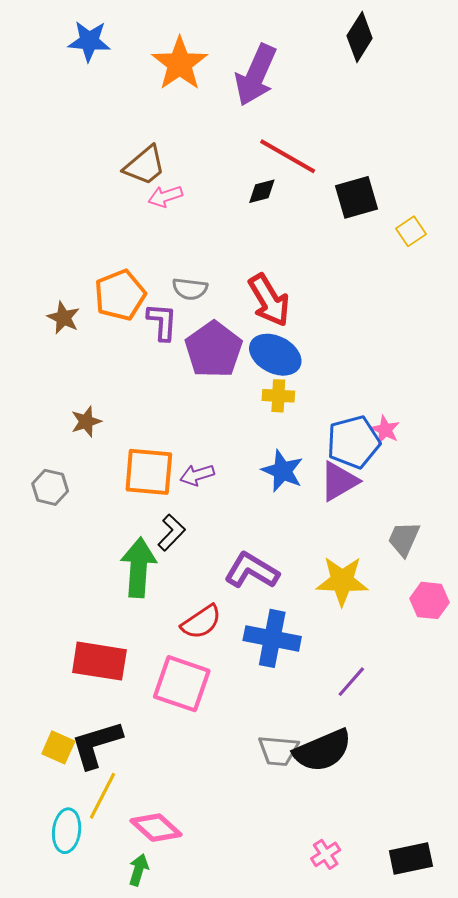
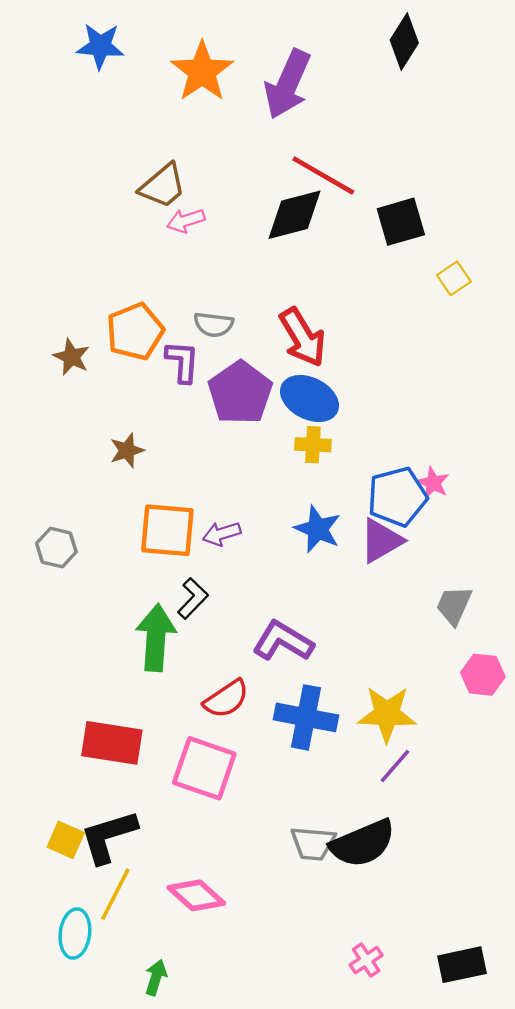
black diamond: (262, 191) -> (294, 215), size x1.8
yellow square: (411, 231) -> (454, 278), moved
brown star: (86, 422) -> (127, 451), moved
yellow star: (342, 581) -> (387, 714), moved
pink diamond: (156, 828) -> (196, 895), moved

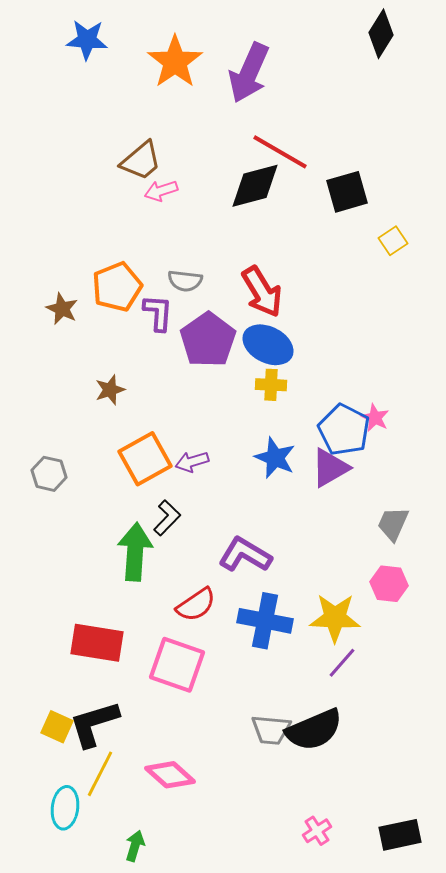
black diamond: (404, 41) -> (381, 34), moved
blue pentagon: (397, 497) -> (344, 430), turned -30
orange square: (167, 530) -> (145, 459), turned -34
pink hexagon: (483, 675) -> (389, 584), moved

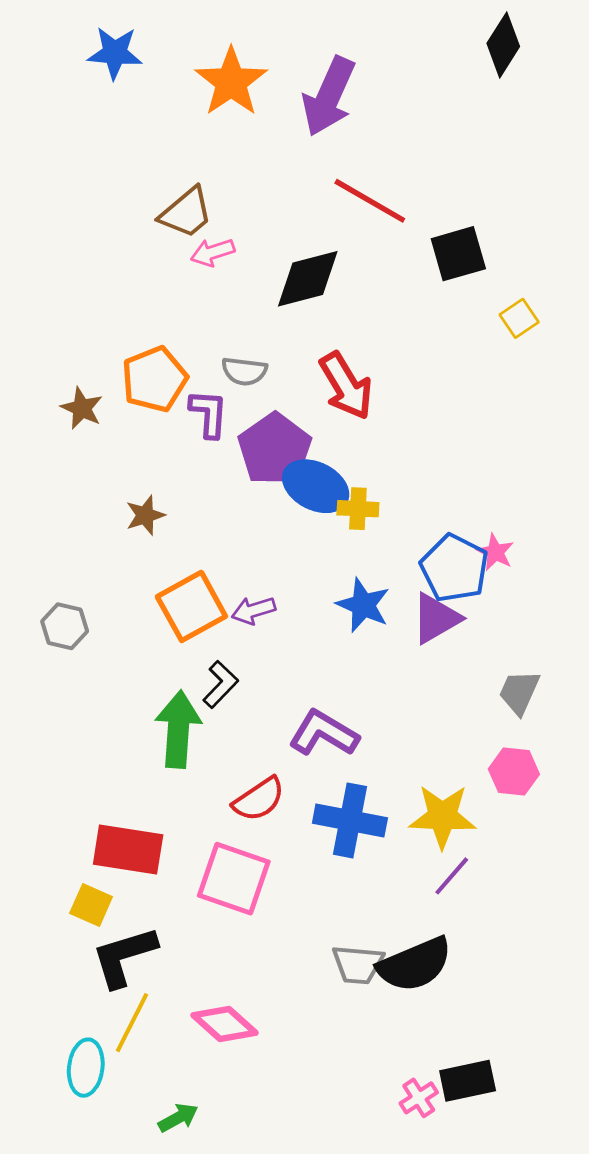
black diamond: (255, 186) -> (308, 279), moved
blue ellipse: (268, 345) -> (316, 486), moved
yellow square: (57, 727) -> (91, 905), moved
black rectangle: (400, 835) -> (468, 1081), moved
green arrow: (135, 846) -> (178, 1118), turned 44

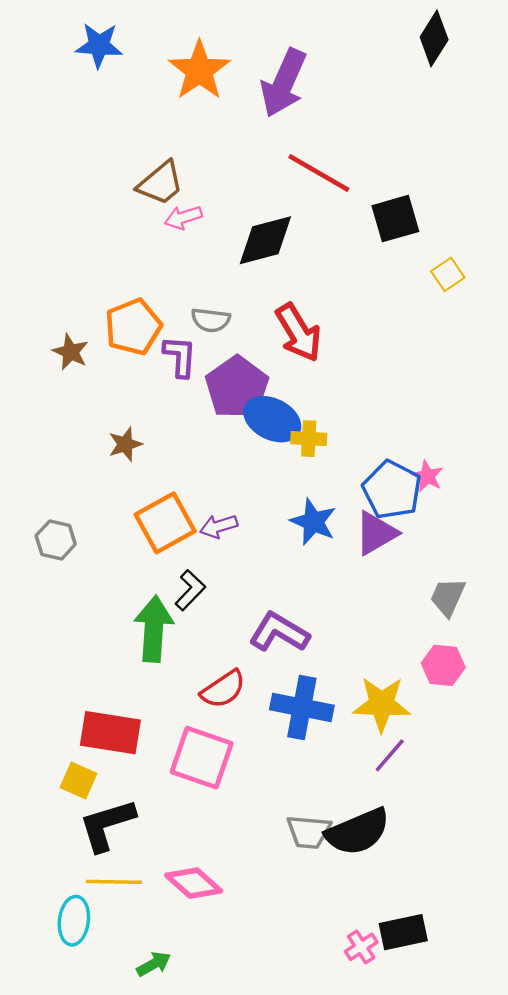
yellow line: (132, 1023) -> (114, 882), turned 64

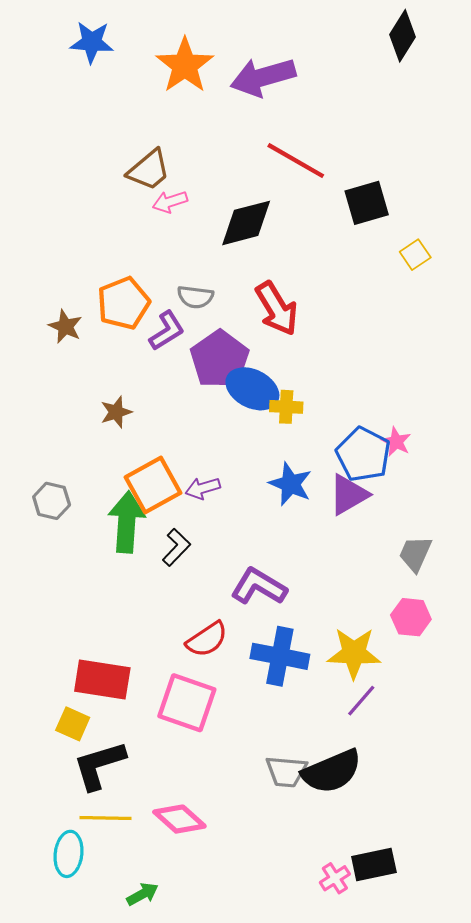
purple arrow: (284, 83) -> (263, 77), turned 50
purple L-shape: (180, 356) -> (167, 331), turned 54
green arrow: (154, 629) -> (127, 522), moved

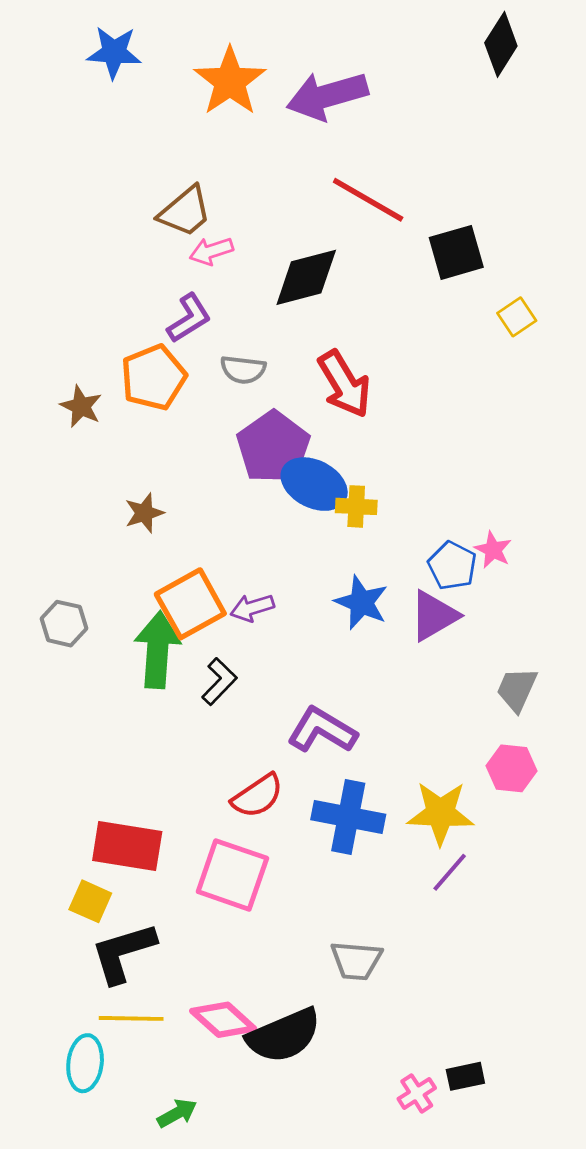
purple L-shape: (167, 331) -> (189, 318), moved
blue pentagon: (363, 454) -> (452, 566), size x0.7
black semicircle: (332, 771) -> (284, 1036), moved
black rectangle: (374, 865) -> (465, 1076), size x0.7

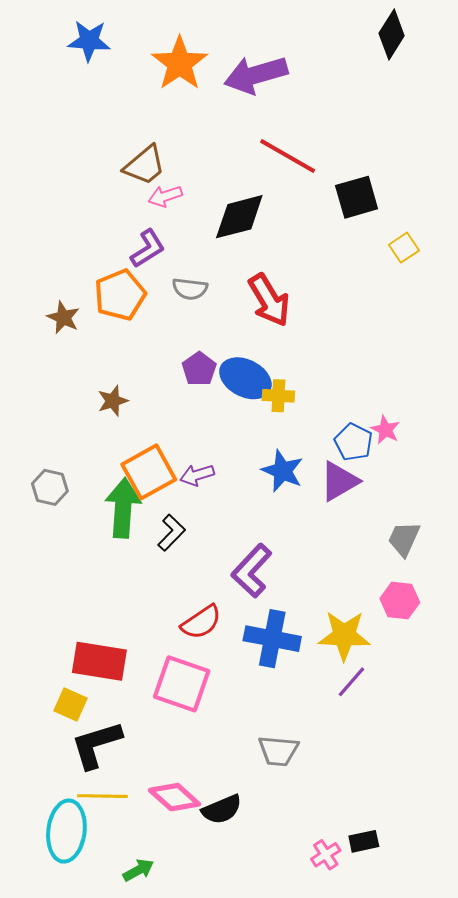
purple pentagon: (273, 447) -> (199, 369), moved, size x0.6
purple L-shape: (322, 730) -> (252, 571), turned -78
black semicircle: (284, 1036) -> (222, 809), size x0.7
cyan ellipse: (85, 1063) -> (66, 831), size x1.4

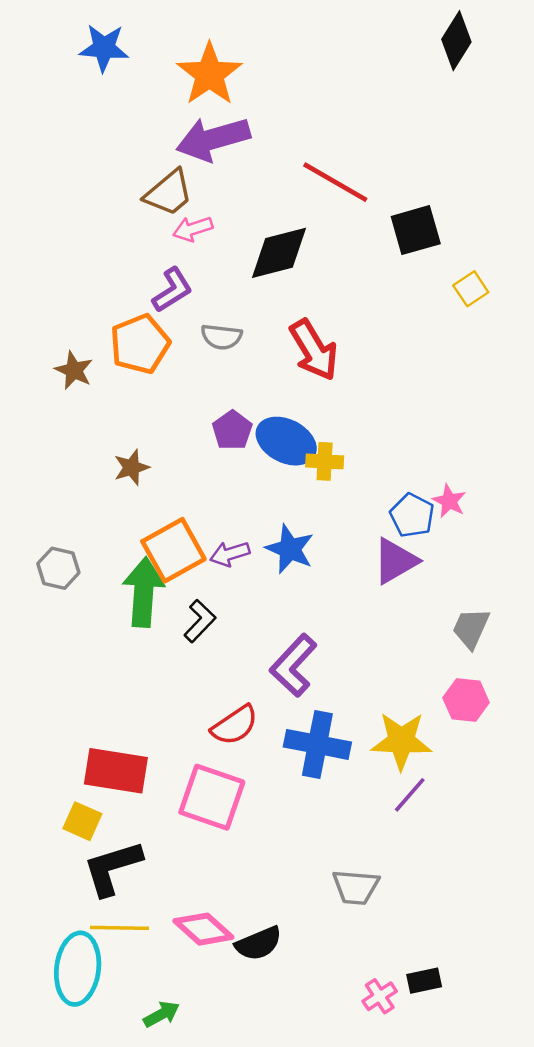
purple arrow: (256, 75) -> (213, 139), moved
blue star: (283, 471) -> (290, 549), moved
gray trapezoid: (278, 751) -> (356, 887), moved

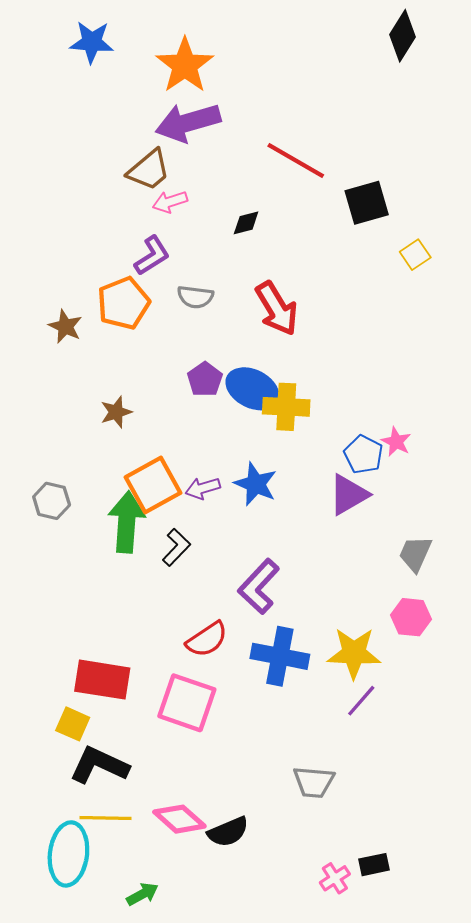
black diamond: (279, 253) -> (246, 223), size x0.5
yellow cross: (325, 461) -> (286, 407), size x1.4
black L-shape: (112, 868) -> (99, 765), turned 42

